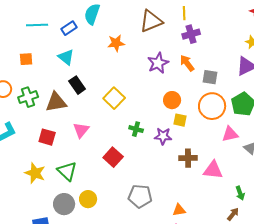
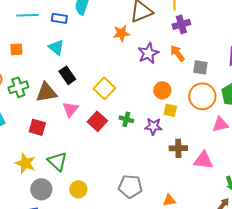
blue rectangle: (69, 28) -> (59, 18), turned 42
orange star: (116, 43) -> (121, 33), moved
pink triangle: (81, 130) -> (70, 109), moved
red square: (113, 157) -> (97, 121), moved
gray circle: (64, 204) -> (41, 189), moved

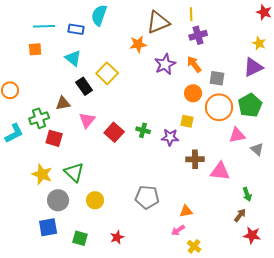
orange square: (16, 49) -> (35, 49), moved
green cross: (18, 87) -> (39, 118), moved
yellow square: (104, 88) -> (107, 73), moved
orange circle: (162, 90) -> (193, 93), moved
brown triangle: (46, 92) -> (63, 103), size x0.7

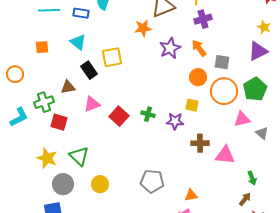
orange square: (35, 49) -> (42, 47), moved
yellow square: (107, 73) -> (112, 57), turned 35
pink triangle: (87, 120) -> (92, 104), turned 30

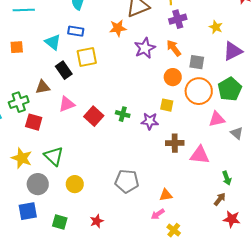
blue rectangle: (81, 13) -> (76, 31), moved
yellow star: (264, 27) -> (216, 27), moved

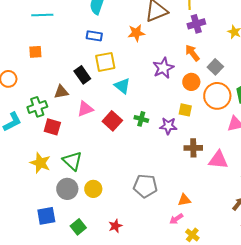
cyan triangle: (53, 42) -> (122, 86), moved
purple star: (145, 48) -> (163, 68), moved
gray square: (197, 62) -> (215, 67), turned 35
gray circle: (38, 184) -> (67, 189), moved
green square: (60, 222) -> (78, 227), turned 35

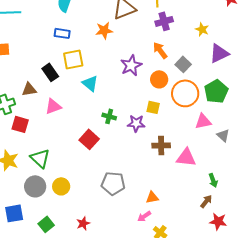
red square: (112, 121) -> (89, 139), moved

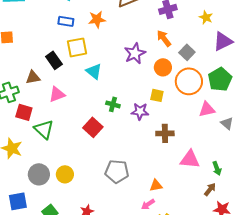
orange star: (104, 30) -> (97, 19), moved
pink triangle: (186, 157) -> (190, 159), moved
green triangle: (40, 158) -> (44, 129), moved

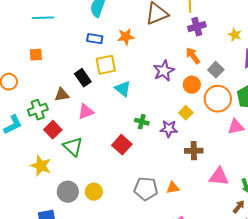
yellow square: (157, 95) -> (186, 113), turned 32
red square: (24, 112) -> (53, 130), turned 30
orange triangle: (156, 185) -> (173, 188), moved

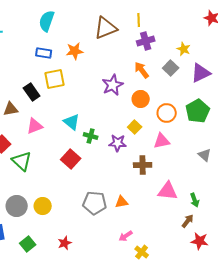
gray square: (216, 70) -> (171, 68), moved
cyan triangle: (123, 89) -> (72, 122), moved
orange circle: (218, 99) -> (167, 113), size x0.7
pink triangle: (236, 127) -> (162, 141), moved

